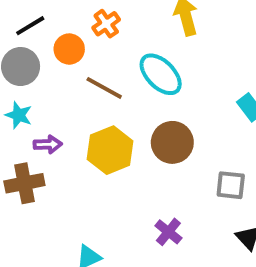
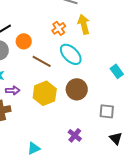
orange cross: (106, 24) -> (59, 28), moved

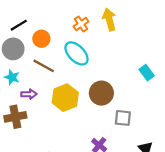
cyan ellipse: (71, 54) -> (76, 53), moved
brown line: (42, 61) -> (44, 66), moved
gray square: (107, 111) -> (123, 118), moved

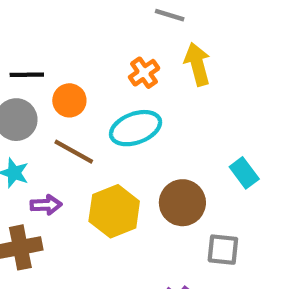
black line: (19, 25) -> (27, 75), turned 30
cyan ellipse: (76, 53) -> (136, 128), turned -65
cyan rectangle: (147, 73) -> (244, 173), moved

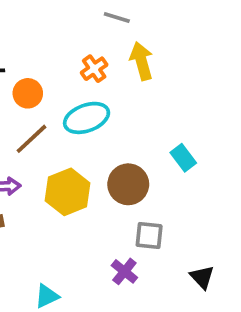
brown line: (74, 152) -> (32, 139), turned -72
gray square: (223, 250) -> (149, 235), moved

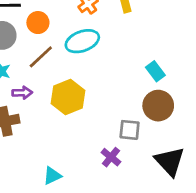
brown circle: (128, 184) -> (158, 106), moved
black triangle: (202, 277) -> (170, 161), size x1.6

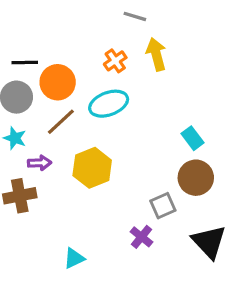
orange circle: (38, 23) -> (58, 82), size x1.4
gray square: (130, 130) -> (163, 206), turned -30

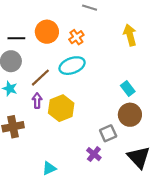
yellow arrow: (156, 54) -> (130, 35), moved
orange circle: (58, 82) -> (47, 32), moved
purple arrow: (40, 163) -> (37, 101), moved, turned -88

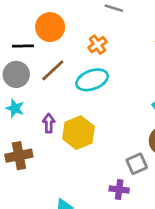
orange circle: (47, 32) -> (50, 27), moved
brown line: (40, 78) -> (53, 70), moved
purple cross: (94, 154) -> (119, 189), turned -32

